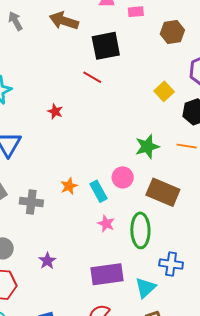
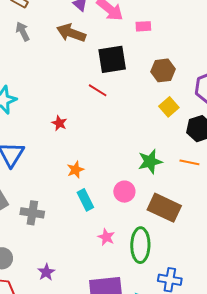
brown hexagon: (172, 32) -> (163, 70), moved
orange star: (69, 186) -> (75, 170), moved
cyan rectangle: (99, 191) -> (85, 200), moved

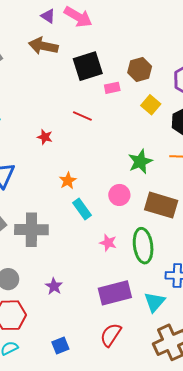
pink rectangle: (143, 26) -> (112, 88), moved
red line: (98, 90) -> (82, 116), moved
gray cross: (32, 213) -> (31, 230), size x1.4

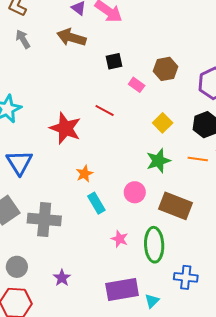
black square: (88, 66) -> (114, 61), size x0.6
pink rectangle: (112, 88) -> (137, 85), turned 42
yellow square: (151, 105) -> (163, 123), moved
red star: (45, 137) -> (65, 128), size x2.0
cyan triangle: (155, 302) -> (152, 301), moved, size x0.7

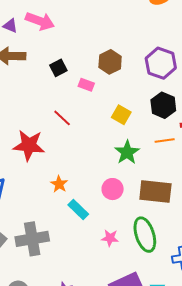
red line: (105, 110) -> (62, 118), turned 30

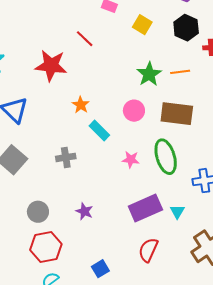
yellow square: (121, 115) -> (142, 25), moved
orange line: (165, 140) -> (180, 72), moved
gray cross: (32, 239) -> (66, 157), moved, size x0.6

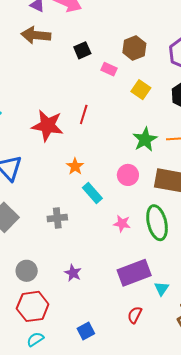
red line: (85, 39) -> (84, 114), moved, turned 60
cyan triangle: (177, 212) -> (162, 289), moved
red semicircle: (148, 250) -> (135, 315), size x0.7

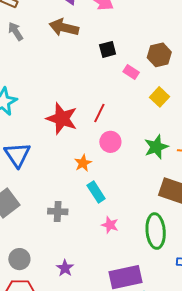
pink circle: (128, 175) -> (110, 142), moved
pink star: (122, 224) -> (110, 225), moved

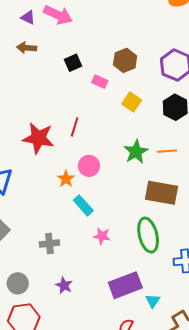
brown arrow: (64, 27) -> (27, 48), size x0.7
pink circle: (110, 142) -> (89, 166), moved
gray cross: (58, 211) -> (49, 244), moved

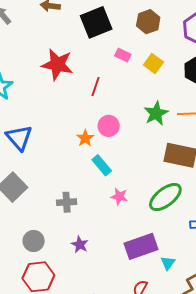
black square: (73, 63) -> (96, 22), size x1.8
pink rectangle: (100, 82) -> (123, 55), moved
red star: (38, 138) -> (57, 65), moved
green ellipse: (148, 235) -> (165, 197), turned 64

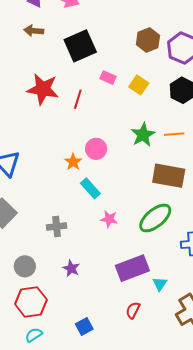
brown hexagon: (148, 22) -> (148, 40), moved
red line: (96, 87) -> (78, 99), moved

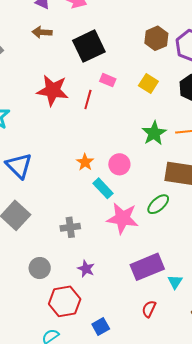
pink rectangle: (108, 78) -> (108, 80), moved
pink circle: (96, 149) -> (119, 164), moved
green ellipse: (155, 218) -> (158, 204), moved, size x0.7
pink star: (109, 219) -> (123, 218), size x1.8
red hexagon: (31, 302) -> (65, 301), moved

